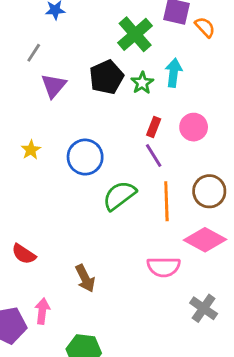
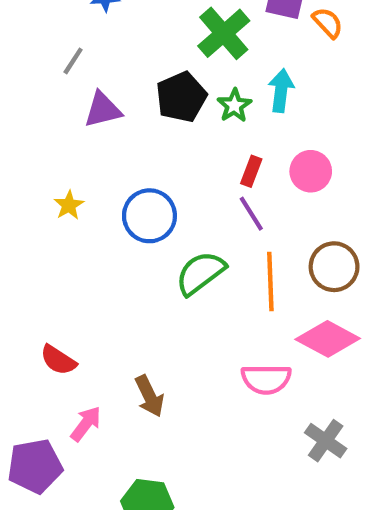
purple triangle: (54, 86) -> (103, 110), turned 36
pink arrow: (42, 311) -> (86, 424), moved, turned 30

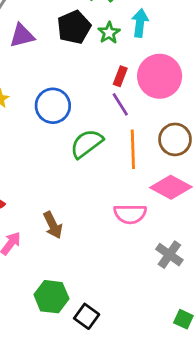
pink circle: (311, 171) -> (160, 76), size x1.6

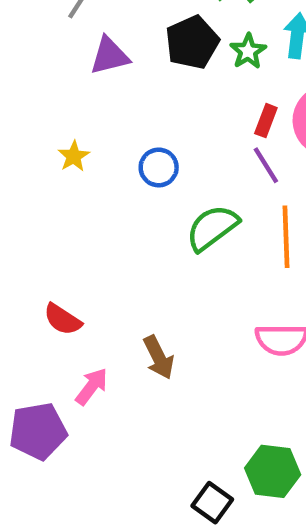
blue circle: (53, 106) -> (159, 167), size x0.7
green hexagon: (51, 297) -> (273, 471), moved

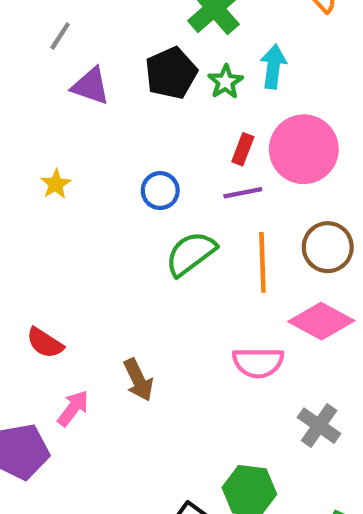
purple triangle: (109, 56) -> (91, 86), turned 33
purple line: (266, 165) -> (243, 193), turned -69
blue circle: (159, 167) -> (160, 191), moved

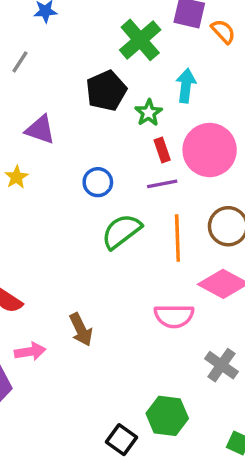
green star: (225, 82) -> (149, 113), moved
purple triangle: (91, 86) -> (40, 130), moved
red rectangle: (243, 149) -> (162, 150), turned -40
pink arrow: (73, 408) -> (30, 352), turned 44

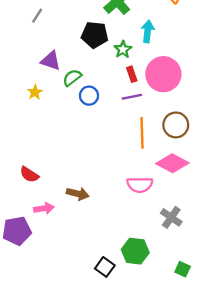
black pentagon: (106, 91) -> (95, 35), turned 30
green semicircle: (122, 231) -> (72, 78), moved, size x0.7
brown arrow: (81, 330) -> (78, 194), turned -50

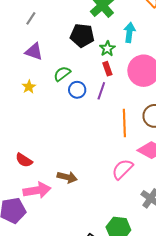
purple triangle: (51, 61) -> (34, 52), moved
red rectangle: (132, 74) -> (107, 69), moved
purple line: (132, 97) -> (101, 91), moved, turned -60
pink semicircle: (140, 185) -> (122, 169), turned 135
pink arrow: (44, 208) -> (37, 190), size x1.5

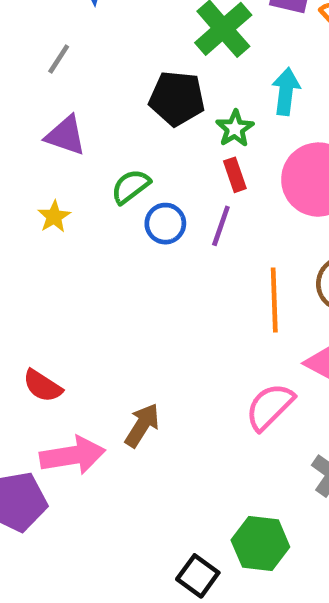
brown arrow: (67, 177) -> (142, 425), turned -72

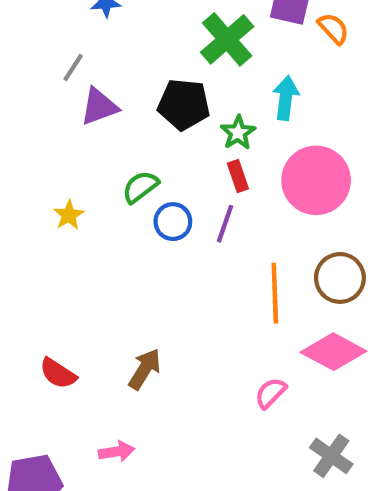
purple triangle: (66, 135) -> (99, 107), moved, turned -39
pink semicircle: (270, 407) -> (271, 393), size x0.7
brown arrow: (142, 425) -> (145, 369), moved
pink arrow: (73, 455) -> (116, 452), moved, size x0.6

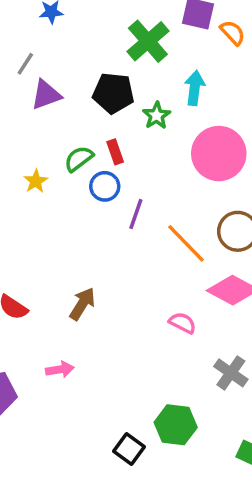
red rectangle: (238, 176) -> (115, 152), moved
yellow star: (69, 215) -> (36, 181), moved
purple line: (225, 224) -> (136, 214), moved
orange line: (275, 293) -> (186, 243), turned -42
pink semicircle: (271, 393) -> (183, 323), turned 72

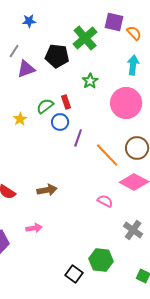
cyan arrow: (195, 88) -> (133, 65), moved
black pentagon: (113, 93) -> (57, 56), moved
brown arrow: (82, 304) -> (47, 190), turned 48

